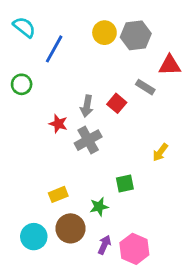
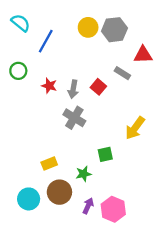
red star: (58, 124) -> (49, 86), moved
gray cross: (88, 140) -> (74, 118), turned -30
yellow arrow: (160, 152) -> (135, 128), size x1.5

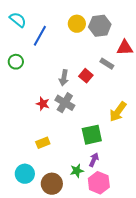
red star: (49, 86) -> (43, 104), moved
green square: (105, 154) -> (92, 135), size x1.5
green star: (84, 174) -> (77, 171), moved
brown circle: (59, 192) -> (52, 184), moved
purple arrow: (88, 206) -> (94, 160), moved

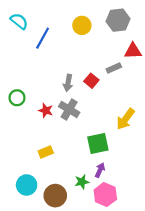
gray hexagon: (100, 26) -> (118, 20), moved
green circle: (16, 62) -> (17, 98), moved
gray rectangle: (107, 64) -> (114, 68), turned -56

